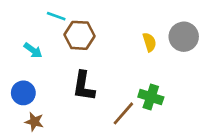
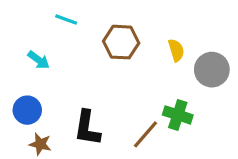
brown hexagon: (80, 35) -> (121, 42), moved
gray circle: (184, 37) -> (212, 70), moved
black L-shape: (84, 86) -> (87, 128), moved

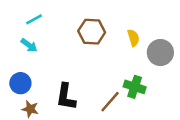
cyan line: (66, 19) -> (34, 19), moved, turned -49

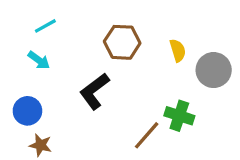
black L-shape: (66, 97) -> (94, 91), moved, turned 44

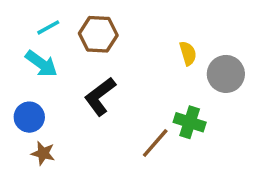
brown hexagon: (122, 42) -> (98, 34), moved
cyan arrow: (39, 60) -> (41, 64), size x1.4

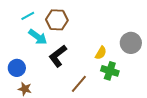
yellow semicircle: (188, 53) -> (101, 53), moved, turned 48
cyan arrow: (41, 64) -> (38, 37), moved
brown line: (155, 143) -> (79, 84), moved

